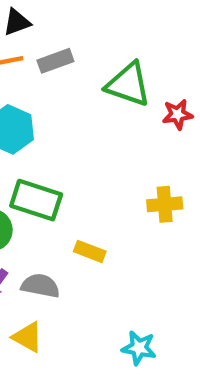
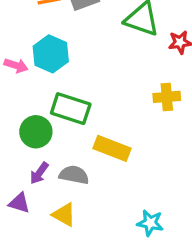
yellow cross: (165, 204) -> (167, 97), moved
yellow rectangle: (90, 251) -> (112, 148), size x1.5

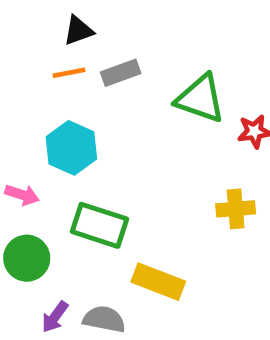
pink arrow: (16, 65) -> (22, 195), moved
green circle: (36, 132) -> (27, 258), moved

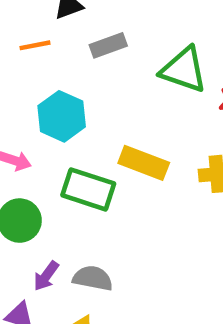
orange line: (69, 73) -> (35, 45), moved
yellow rectangle: (158, 282) -> (144, 163), moved

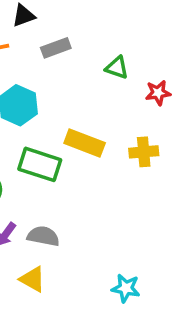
green triangle: (184, 70) -> (117, 68), size x0.6

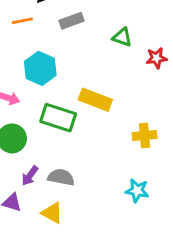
yellow cross: (144, 152) -> (145, 135), moved
cyan star: (126, 288) -> (137, 191), moved

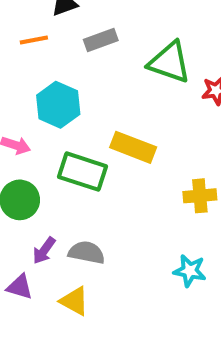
green triangle: (122, 37) -> (170, 62), size x1.6

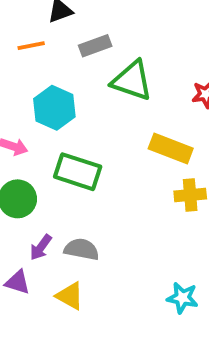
green triangle: (170, 62) -> (132, 81), moved
yellow rectangle: (133, 147) -> (171, 148), moved
cyan star: (190, 271) -> (182, 298), moved

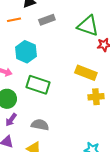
green triangle: (132, 81) -> (88, 26), moved
purple arrow: (41, 247) -> (11, 120), moved

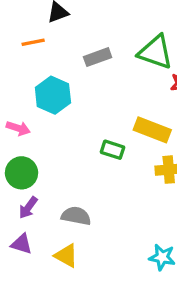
gray rectangle: (47, 20) -> (98, 57), moved
green rectangle: (38, 85) -> (112, 150), moved, size x0.6

